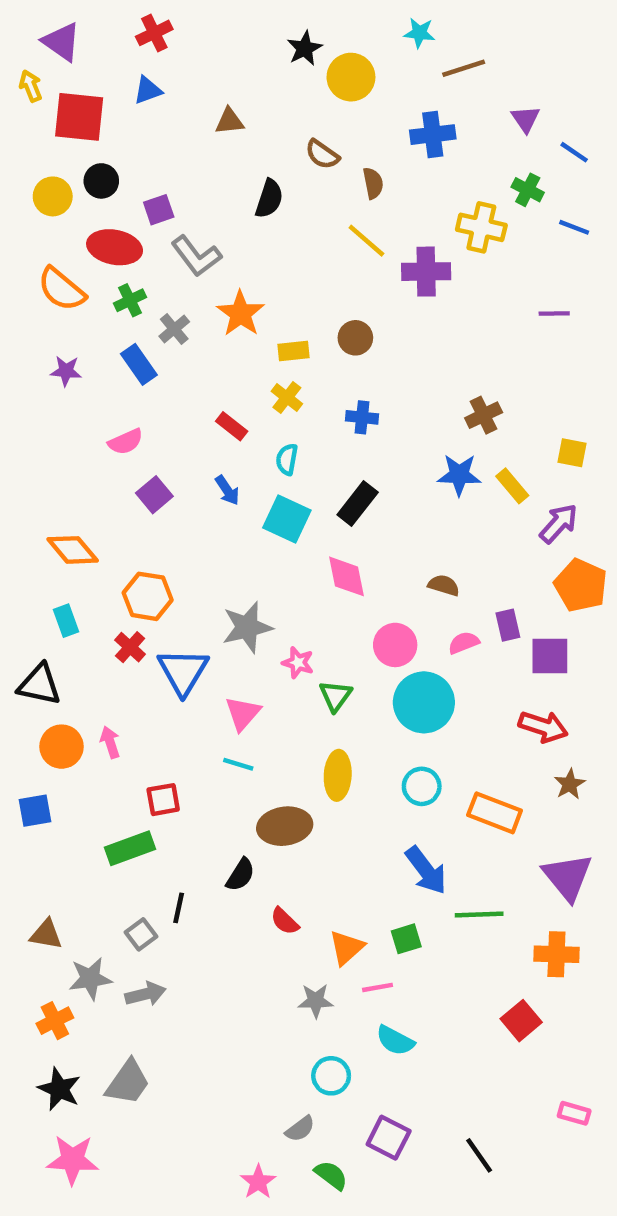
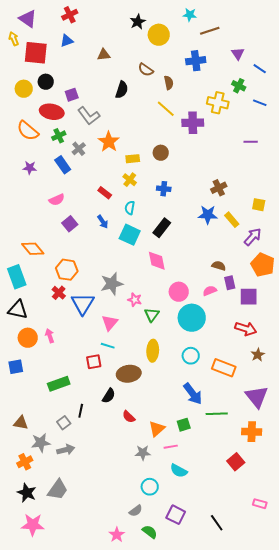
brown semicircle: (444, 585) -> (219, 266), moved
cyan rectangle: (66, 621) -> (17, 277), moved, size x1.6
red square: (163, 800) -> (94, 362), moved

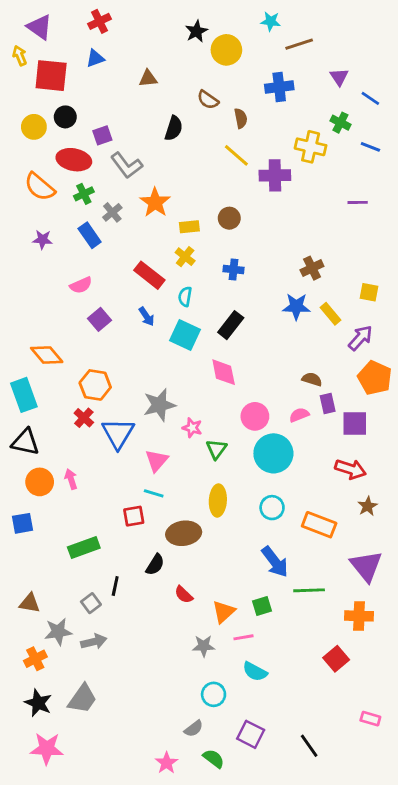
red rectangle: (105, 193) -> (149, 275), size x1.5

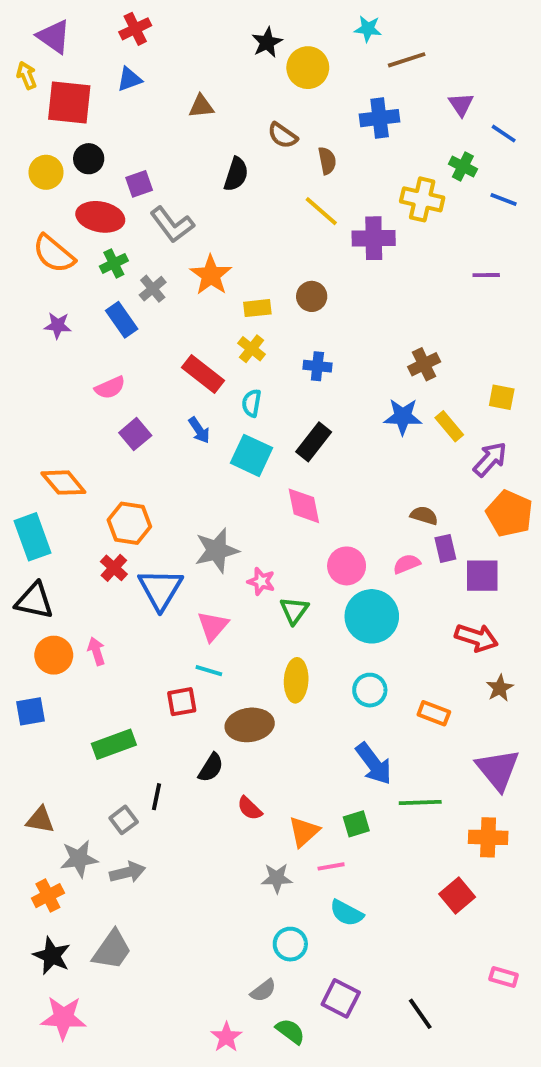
orange rectangle: (319, 525) -> (434, 713), size x0.7

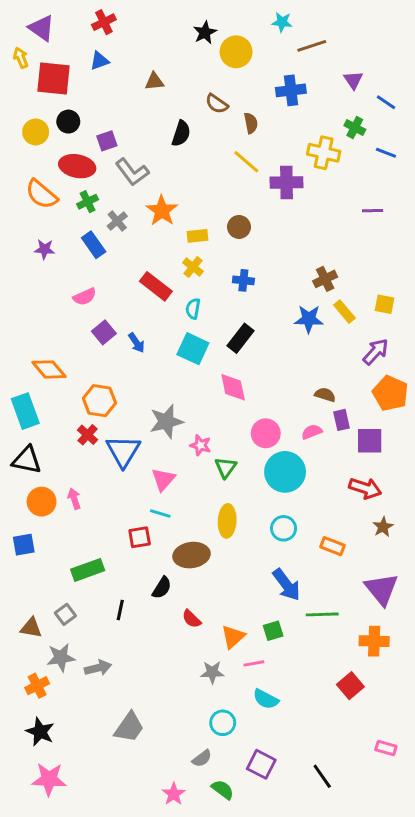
yellow rectangle: (449, 426) -> (344, 312), moved
blue arrow: (199, 430) -> (137, 343), moved
gray square: (124, 820) -> (65, 614), moved
gray trapezoid: (112, 950) -> (129, 727), moved

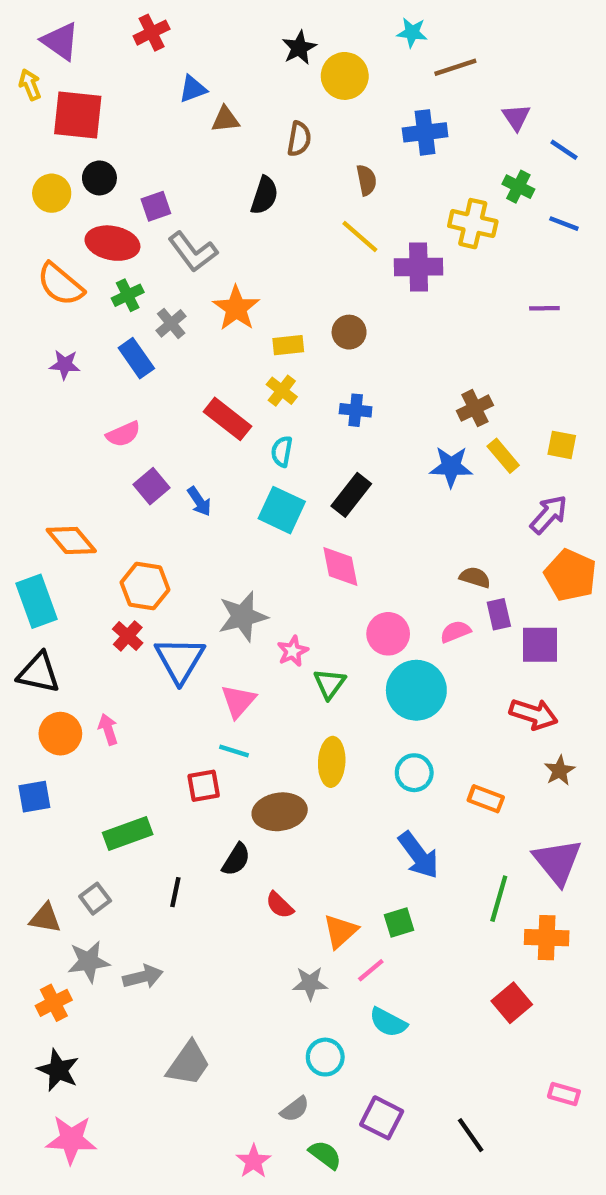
blue triangle: (99, 61) -> (193, 89), moved
brown semicircle: (217, 104) -> (299, 139), moved, turned -115
pink star: (200, 445) -> (293, 651), turned 30
green line: (322, 614) -> (499, 899), moved, turned -72
pink line: (254, 663) -> (371, 970), turned -30

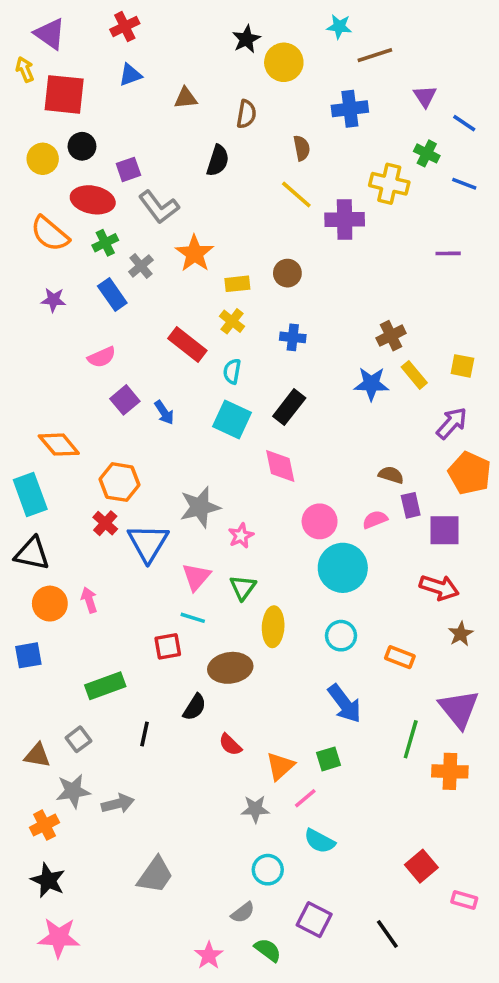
blue triangle: (193, 89) -> (130, 75), moved
green triangle: (330, 684) -> (243, 587), moved
red square: (512, 1003) -> (421, 866), moved

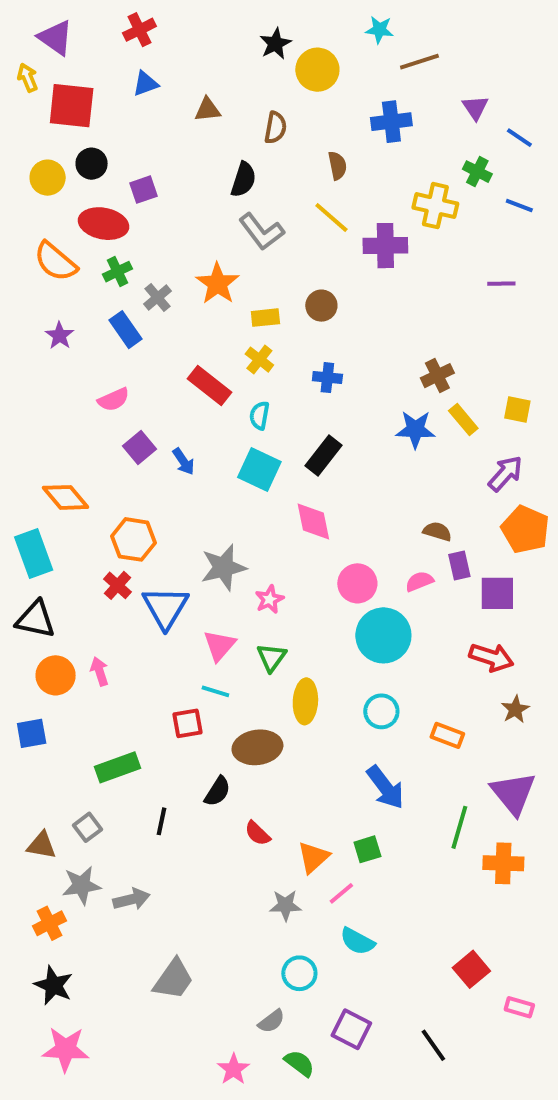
gray L-shape: (159, 207) -> (261, 232), moved
purple star: (53, 300) -> (60, 336), turned 30

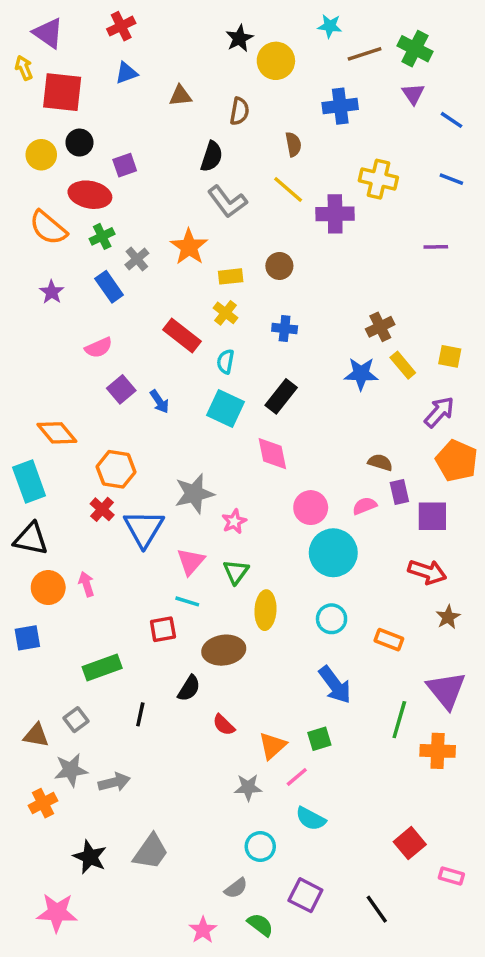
green cross: (477, 172) -> (415, 49), moved, size x1.4
black star: (54, 985) -> (90, 857), moved

